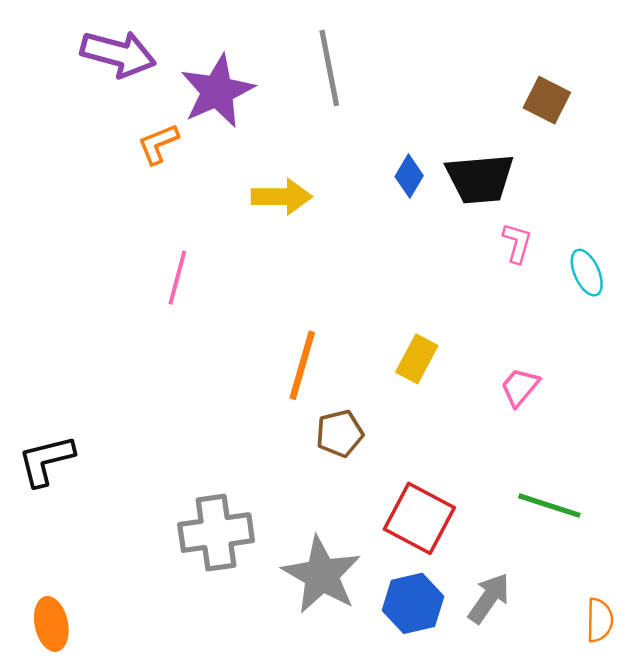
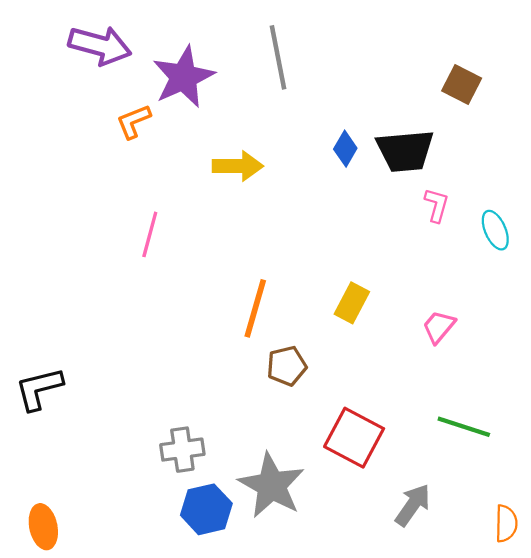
gray cross: (216, 533) -> (182, 450), size x0.7
blue hexagon: (413, 603) -> (206, 509), moved

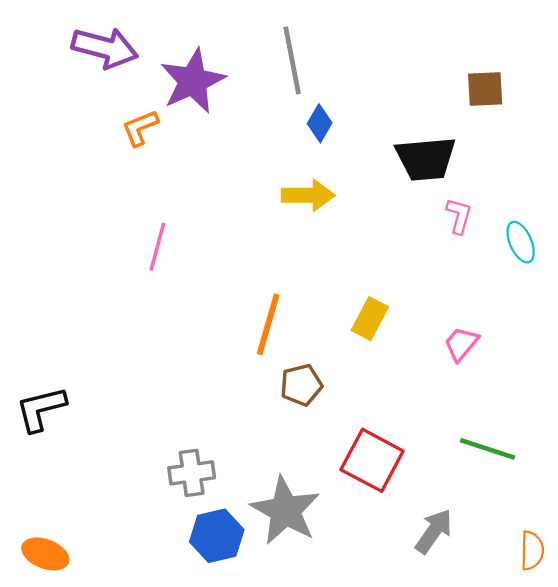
brown square: (462, 85) -> (485, 89), turned -30
blue diamond: (345, 149) -> (320, 123), moved
yellow arrow: (238, 166) -> (308, 195), moved
orange ellipse: (43, 527) -> (45, 554), turned -57

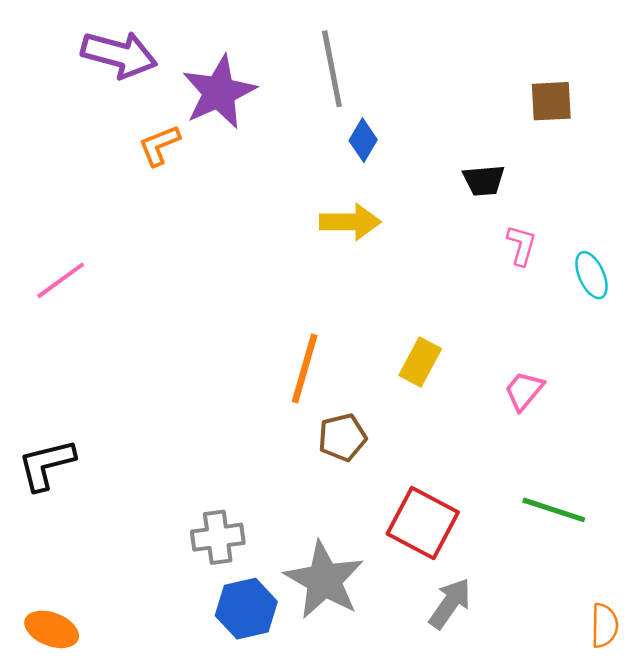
black trapezoid: (426, 159) -> (484, 180), size x0.6
pink line: (157, 247) -> (61, 280), moved, turned 39
gray arrow: (434, 531) -> (450, 603), moved

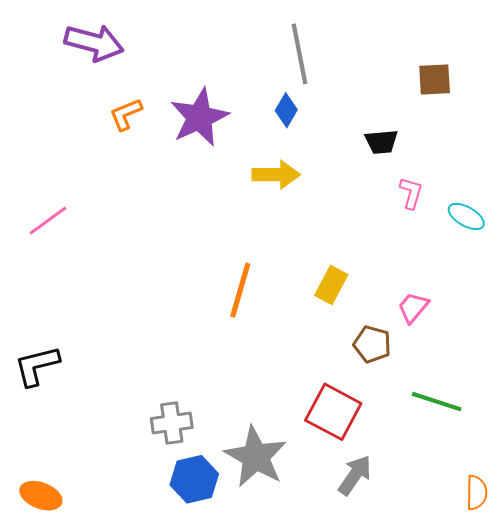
gray line: (332, 69) -> (300, 54), moved
purple star: (219, 92) -> (199, 117), moved
cyan ellipse: (591, 275) -> (466, 216), turned -36
brown pentagon: (342, 437) -> (372, 344), moved, turned 30

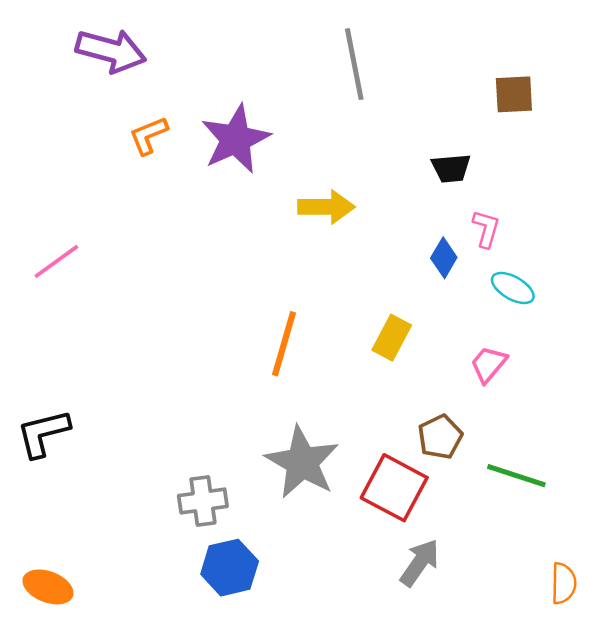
blue diamond: (286, 110) -> (444, 258), moved
cyan ellipse: (466, 216) -> (513, 288), moved
brown pentagon: (372, 344) -> (440, 437), moved, turned 30
gray star: (256, 457) -> (302, 462), moved

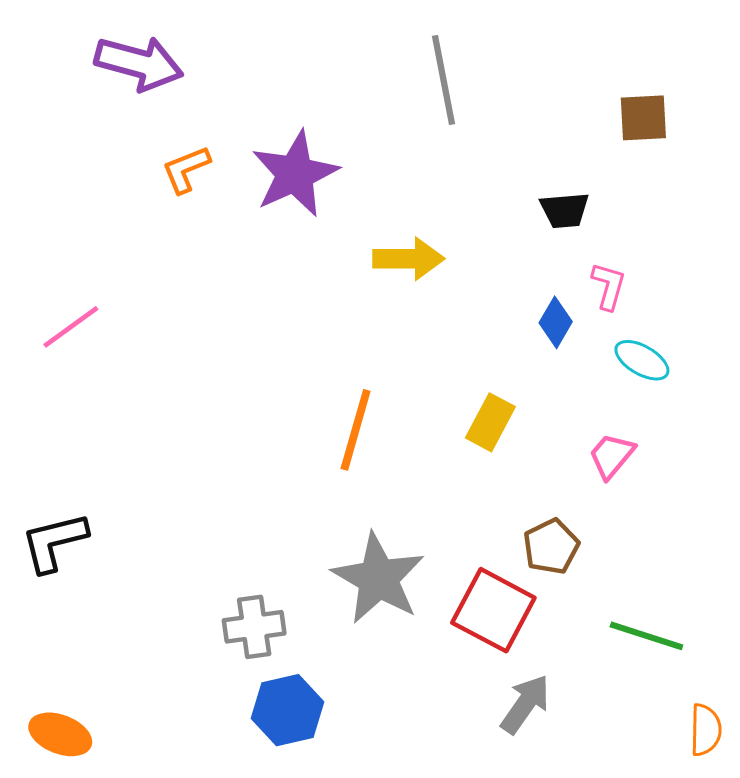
green line: (516, 476) -> (646, 636), moved

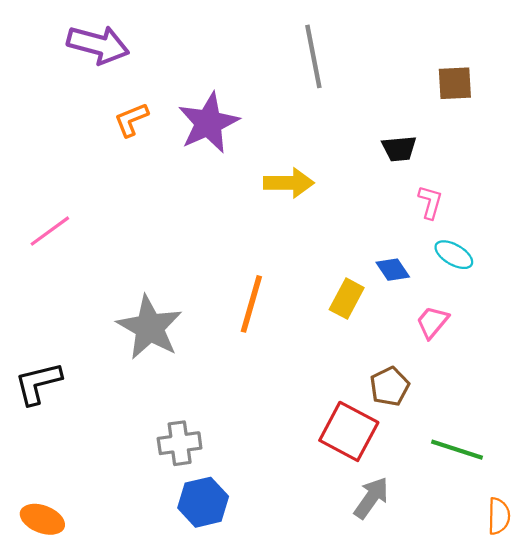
blue diamond: (556, 322) -> (393, 270), moved, turned -64
gray star: (378, 578) -> (150, 327), moved

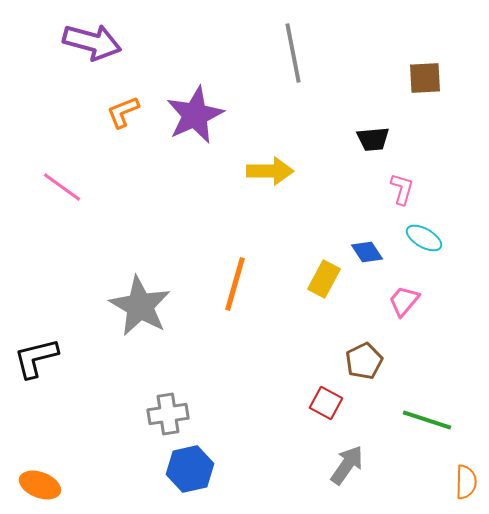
pink line: (50, 231) -> (62, 187), moved, turned 72
red square: (349, 431) -> (326, 403), size x0.6

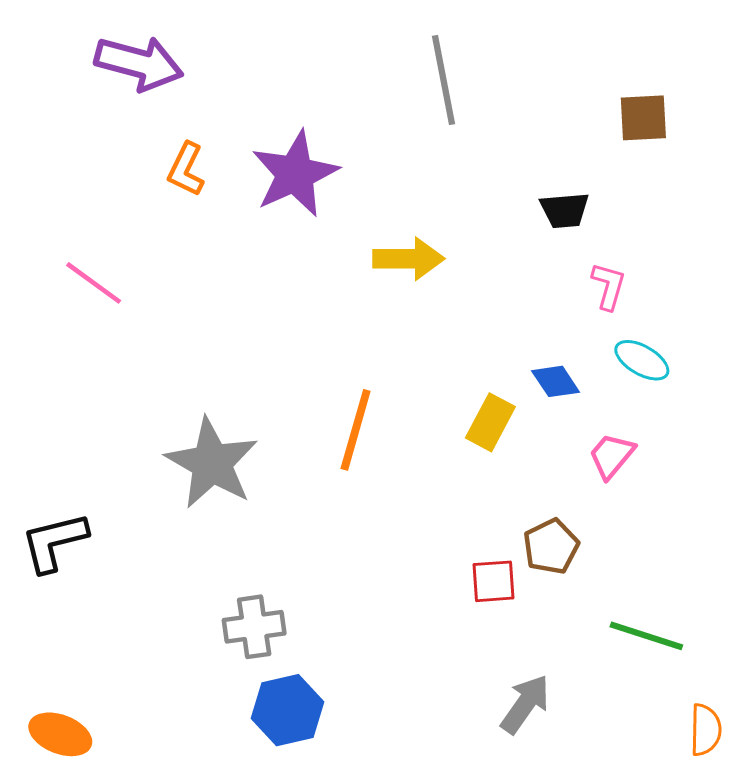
orange L-shape: (123, 112) -> (186, 169), turned -42
red square: (326, 403) -> (493, 581), moved, turned -32

